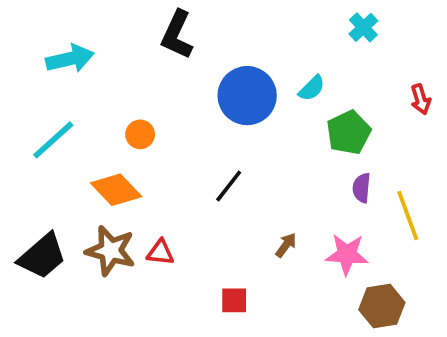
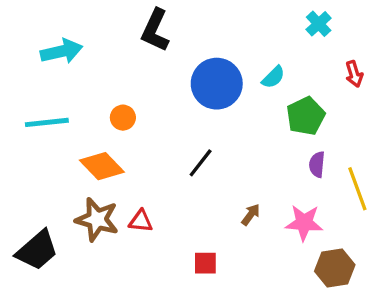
red arrow: (421, 99) -> (354, 74), moved
cyan line: (53, 140) -> (47, 122), turned 36
black trapezoid: (42, 256) -> (37, 250), moved

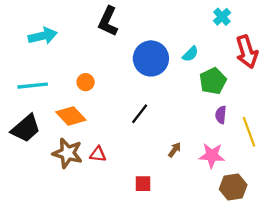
red arrow: (354, 74) -> (247, 52), size x1.8
black trapezoid: (37, 250) -> (26, 128), moved

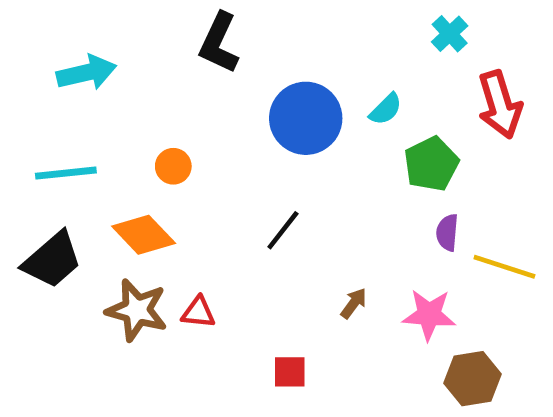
yellow line: (249, 132) -> (504, 267), turned -52

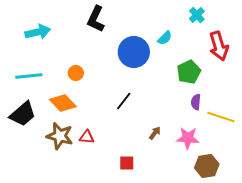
cyan semicircle: (386, 109) -> (165, 38), moved

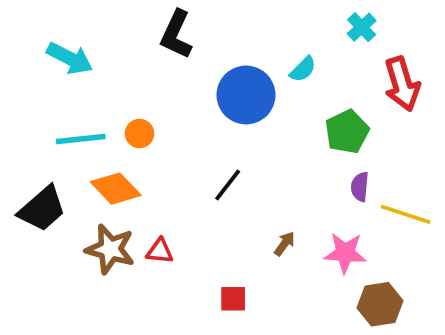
cyan arrow: (38, 32) -> (70, 58), turned 40
cyan line: (29, 76) -> (81, 139), moved

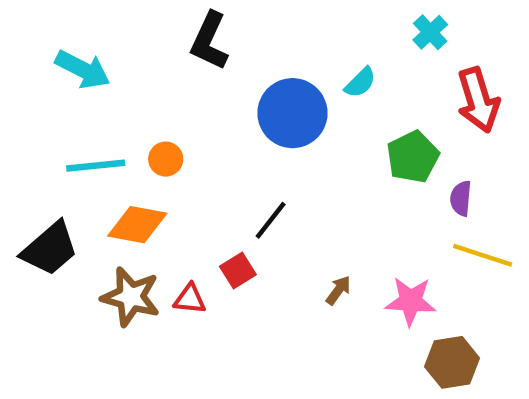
purple semicircle: (360, 187) -> (461, 198), moved
orange diamond: (116, 189) -> (137, 225), turned -36
red square: (233, 299) -> (238, 271), moved, turned -32

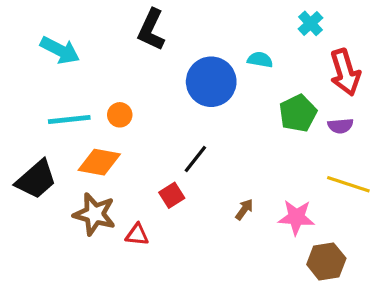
cyan semicircle: (360, 83) -> (260, 60), turned -125
purple semicircle: (461, 198) -> (340, 126), moved, turned -100
red triangle: (190, 299) -> (137, 235), moved

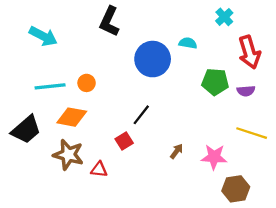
green pentagon: (298, 113) -> (215, 82), turned 30

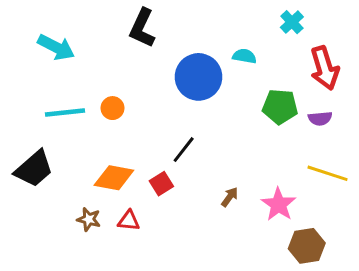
orange diamond: (72, 117) -> (114, 178), moved
brown star: (68, 155) -> (89, 219), moved, size x0.6
pink star: (214, 157) -> (279, 204), turned 30

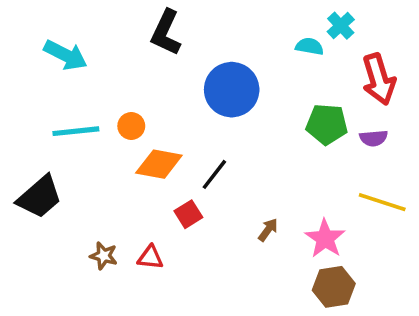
cyan semicircle: (244, 56) -> (310, 46), moved
orange diamond: (114, 178) -> (159, 164), moved
brown hexagon: (307, 246) -> (334, 287), moved

